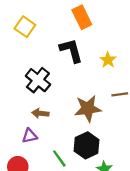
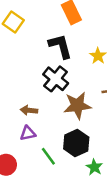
black cross: (38, 80) -> (56, 79), moved
purple triangle: (30, 136) -> (28, 133), moved

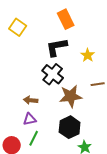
black L-shape: (60, 46) -> (57, 47), turned -85
green line: (48, 156) -> (34, 138), moved, turned 63

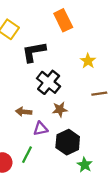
black L-shape: (57, 47) -> (34, 52), moved
brown star: (71, 96) -> (60, 109), moved, size x0.6
purple triangle: (30, 119) -> (41, 129), moved

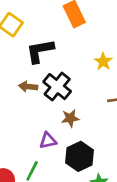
brown arrow: (24, 112) -> (28, 87), moved

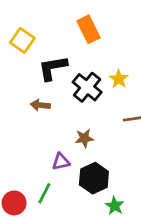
black cross: (57, 87) -> (87, 87), moved

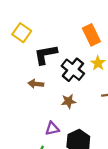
orange rectangle: (88, 29) -> (91, 35), moved
brown star: (84, 138) -> (69, 101), moved

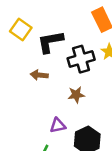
yellow square: (22, 33) -> (21, 30), moved
black cross: (73, 70) -> (81, 59), turned 35

